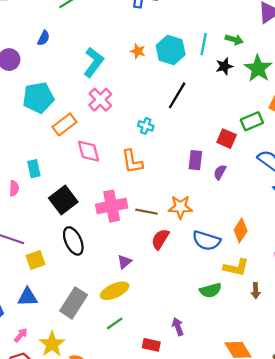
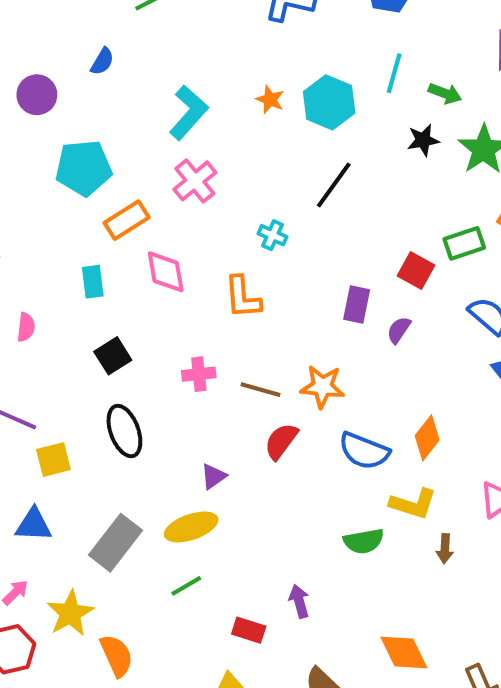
cyan line: (204, 44) -> (394, 73), moved
cyan rectangle: (34, 169) -> (93, 282), moved
black square: (63, 200) -> (113, 356), size x0.7
pink cross: (112, 206) -> (199, 374), size x0.6

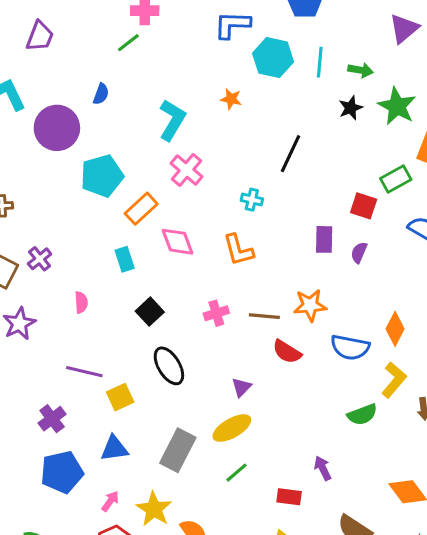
purple circle: (37, 95) -> (57, 128), size x1.5
cyan hexagon: (329, 102) -> (273, 58), moved
red semicircle: (281, 441) -> (287, 352), turned -84
yellow L-shape: (413, 504) -> (394, 380), turned -57

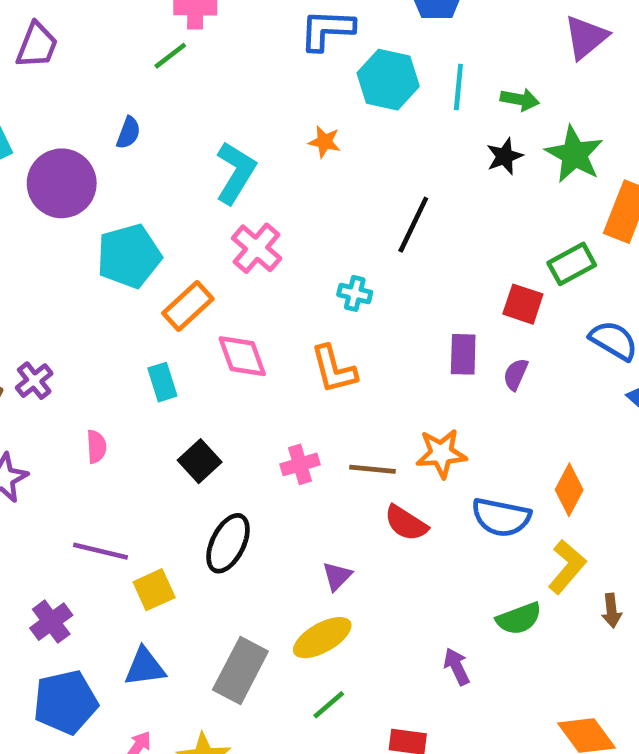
black ellipse: (169, 366) -> (228, 543), turned 57
purple arrow: (323, 468) -> (457, 667), moved

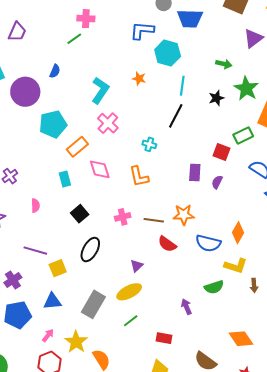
cyan line: (458, 87) -> (182, 86), moved
black star: (505, 156) -> (216, 98), moved
yellow L-shape: (567, 567) -> (236, 266), turned 65

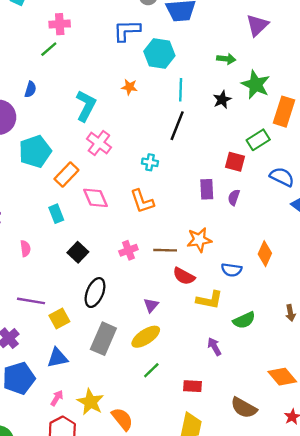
blue semicircle: (208, 243) -> (232, 270), size x0.7
yellow L-shape: (236, 266) -> (209, 300), moved
gray rectangle: (93, 304) -> (103, 339), moved

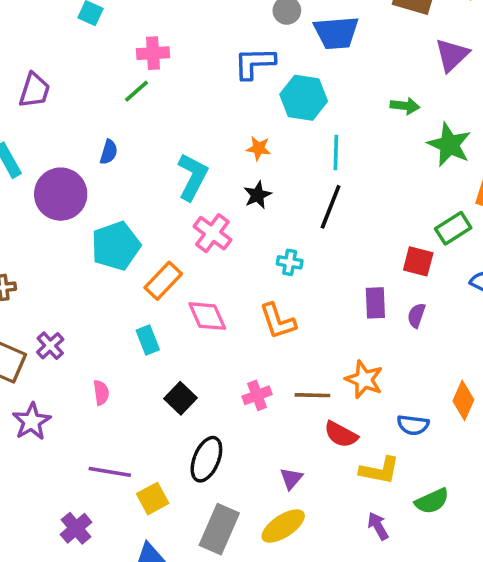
black star: (222, 100) -> (257, 195), moved
orange star: (199, 240) -> (364, 379), turned 30
purple arrow: (214, 347) -> (378, 526), moved

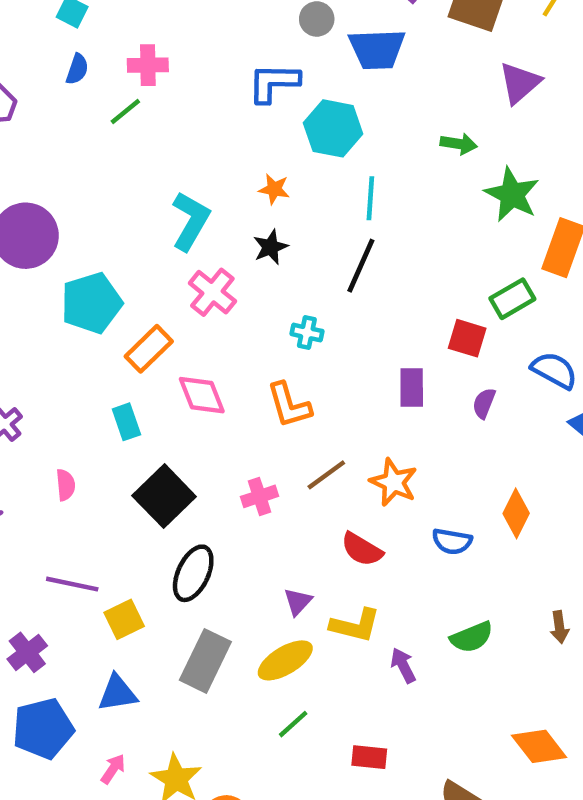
blue semicircle: (109, 152) -> (77, 69), moved
purple semicircle: (416, 315) -> (484, 403), moved
brown line: (312, 395) -> (326, 475), moved, turned -40
black square: (181, 398) -> (164, 496), size x1.5
yellow L-shape: (380, 470) -> (355, 625), moved

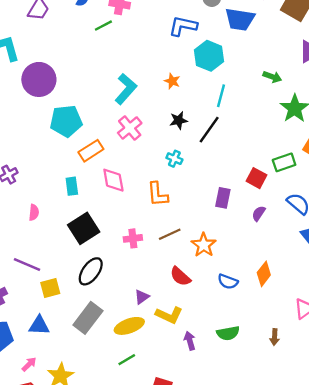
black star: (271, 247) -> (179, 120), moved

